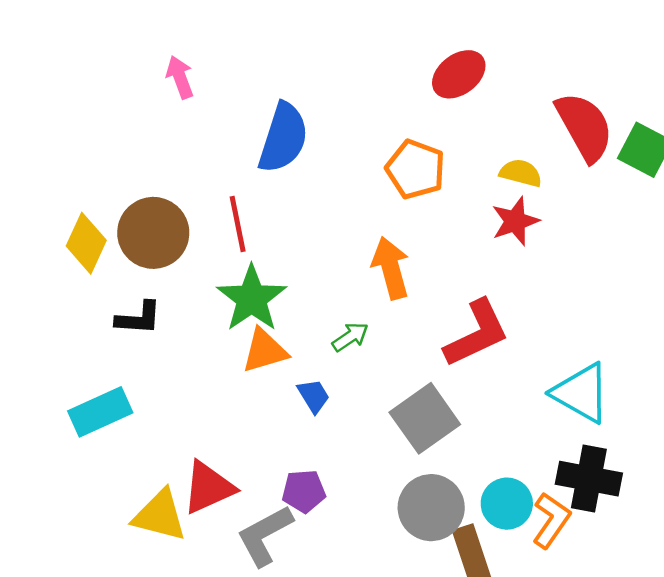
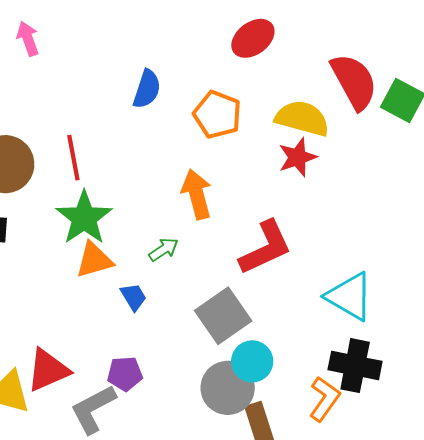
blue semicircle: (283, 138) -> (147, 89), moved, size x0.7
yellow semicircle: (521, 173) -> (302, 118), size x1.6
cyan circle: (507, 504) -> (252, 361), moved

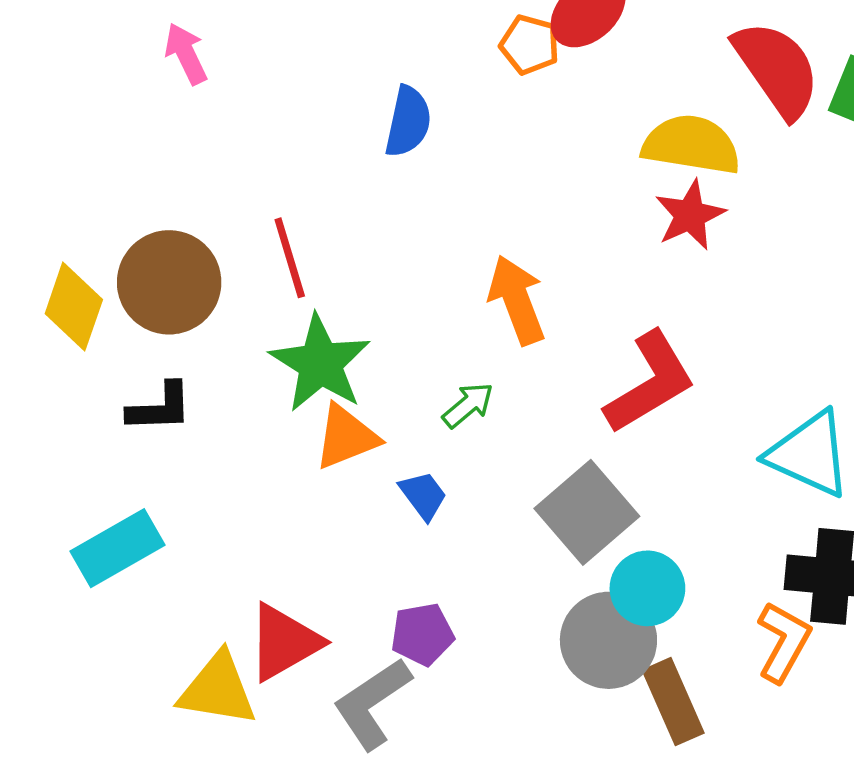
orange pentagon: (217, 115) -> (530, 45), moved, size x0.7

